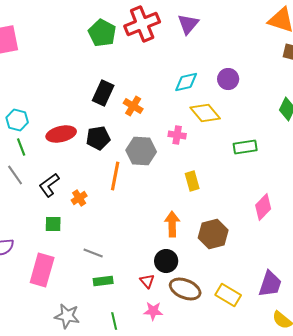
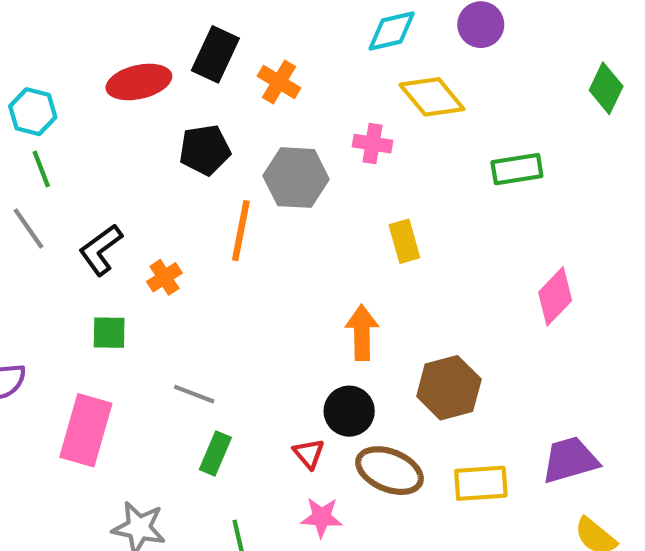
red ellipse: (61, 134) -> (139, 82), moved
brown hexagon: (213, 234) -> (449, 388), moved
green rectangle: (103, 281) -> (215, 454), turned -60
purple trapezoid: (270, 284) -> (570, 460), turned -124
yellow rectangle: (228, 295) -> (481, 483), turned -35

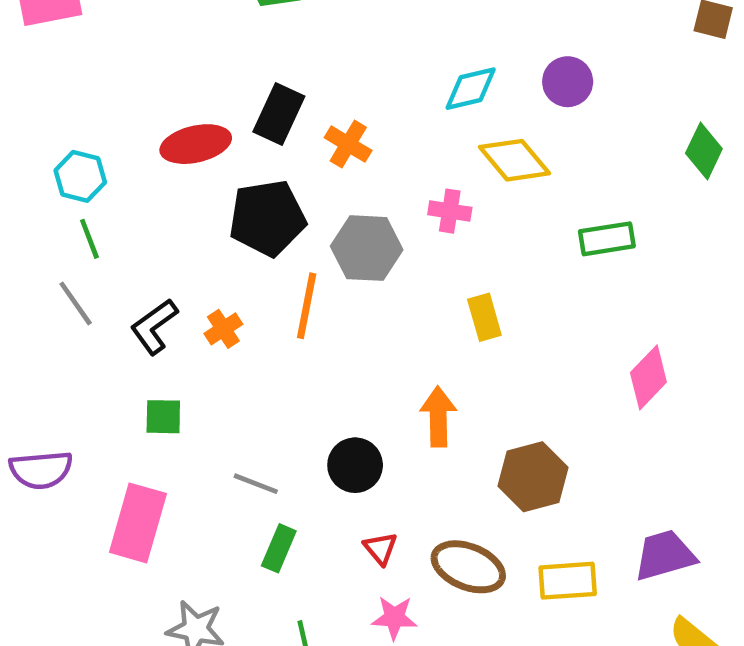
black pentagon: (205, 150) -> (267, 218), size x1.4
orange cross: (164, 277) -> (223, 329), moved
black circle: (349, 411) -> (355, 465), moved

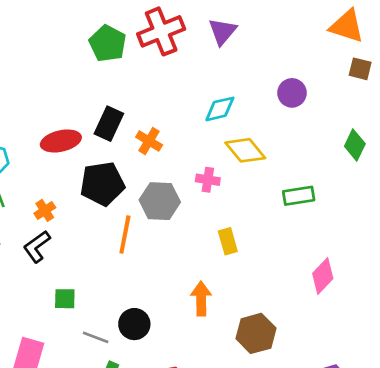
purple circle: (568, 82) -> (292, 93), moved
orange cross: (223, 329) -> (45, 210), moved
green square: (163, 417) -> (65, 299), moved
black circle: (355, 465) -> (134, 324), moved

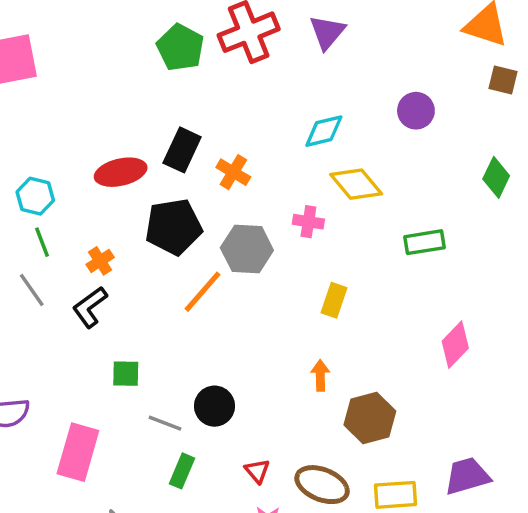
orange line: (125, 235) -> (203, 292), turned 30
yellow rectangle: (228, 241) -> (334, 300), turned 35
orange arrow: (201, 299) -> (320, 375), moved, size x0.7

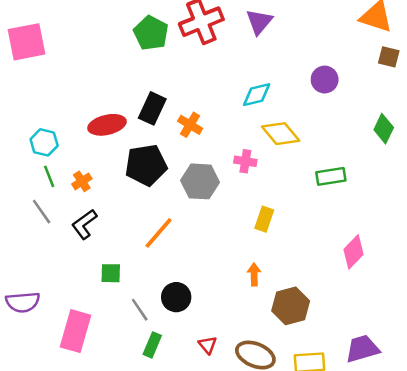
orange cross: (100, 261) -> (82, 181), moved
orange line: (203, 292) -> (159, 233), moved
gray line: (165, 423) -> (140, 310), turned 35

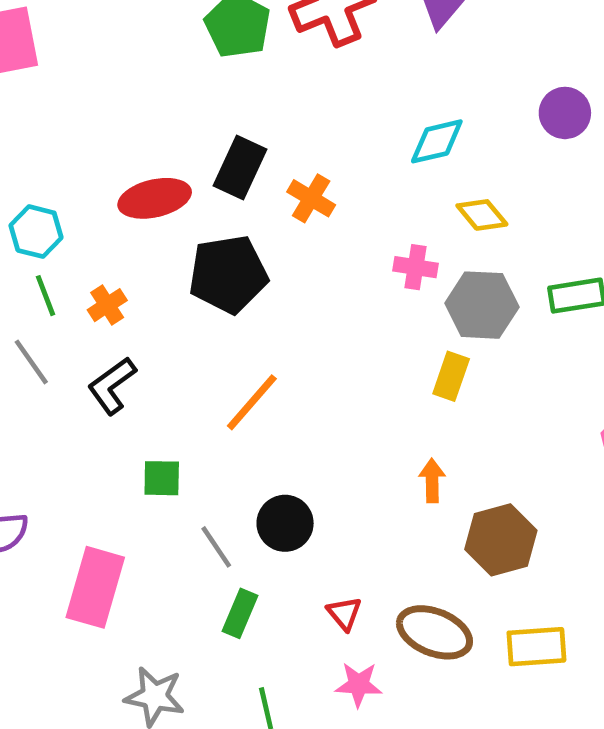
yellow diamond: (281, 134) -> (482, 215), size x0.7
gray hexagon: (200, 181) -> (482, 305), moved

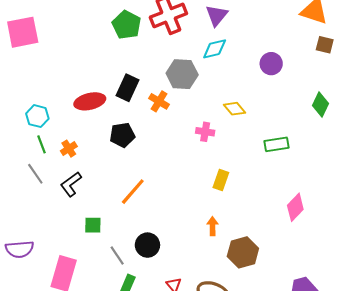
cyan diamond: (437, 141) -> (215, 49), moved
black pentagon: (228, 274) -> (122, 135), size x0.7
gray hexagon: (482, 305) -> (182, 74), moved

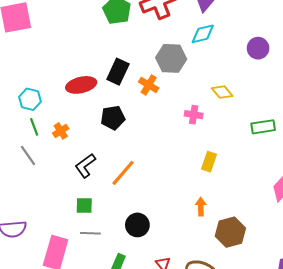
black L-shape: (71, 184) -> (85, 166), moved
gray line: (117, 256) -> (90, 233), moved, turned -54

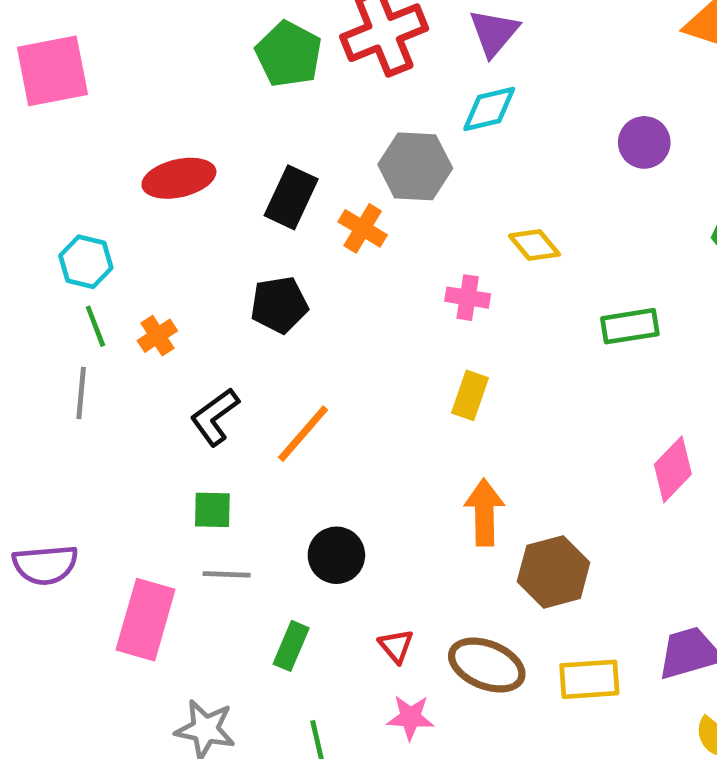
purple circle: (258, 48) -> (644, 142), moved
red ellipse: (81, 85) -> (179, 178), moved
gray line: (28, 155) -> (81, 393), turned 40
yellow rectangle: (209, 162) -> (470, 395), moved
orange arrow: (201, 207) -> (484, 512), size x1.5

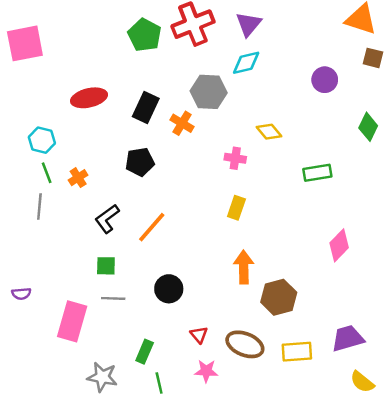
purple semicircle: (45, 565) -> (21, 294), size x0.6
green rectangle: (291, 646) -> (145, 352), moved

